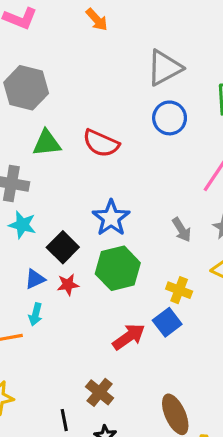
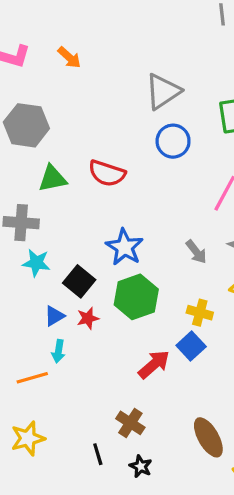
orange arrow: (97, 20) -> (69, 57), moved

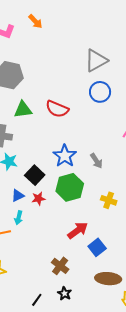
orange arrow: (69, 57) -> (35, 21), moved
gray arrow: (196, 252) -> (96, 161), moved
blue square: (191, 346) -> (97, 247), moved
brown ellipse: (208, 437) -> (108, 279), turned -60
black line: (98, 454) -> (37, 300), moved, turned 48

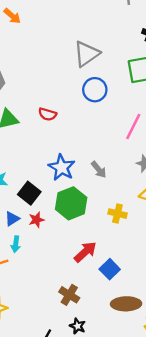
red semicircle: (57, 109) -> (47, 114), size x0.7

